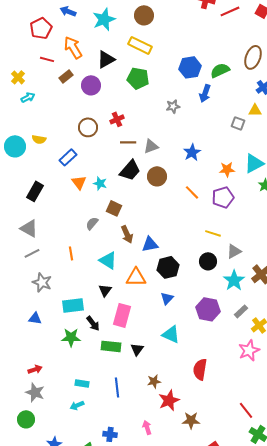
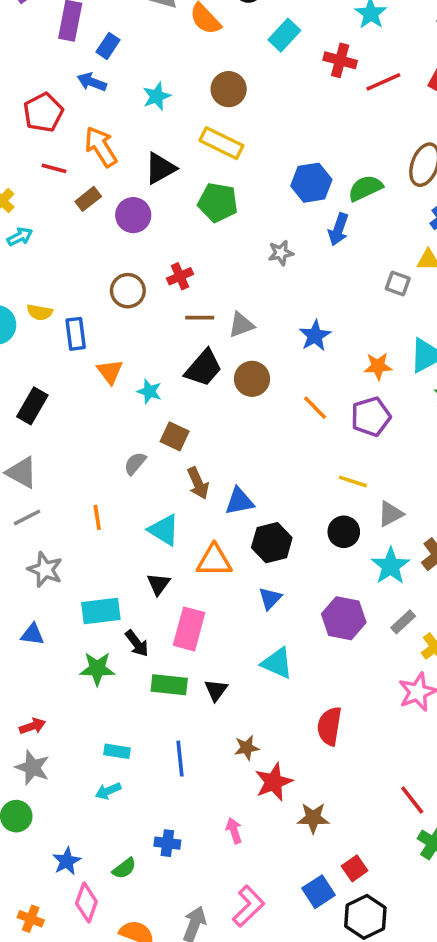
cyan star: (104, 19) -> (157, 96), size x0.7
blue rectangle: (68, 157) -> (76, 334), moved, turned -54
orange triangle: (79, 182) -> (110, 372), moved

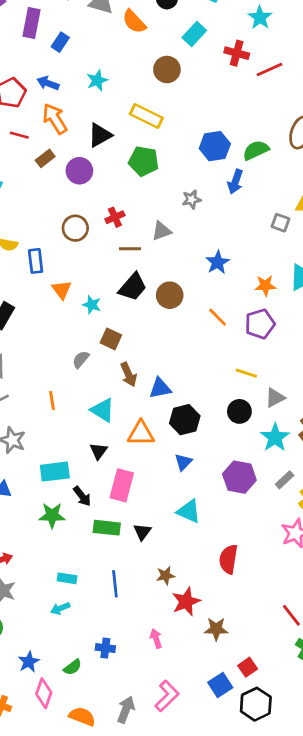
blue arrow: (92, 82) -> (48, 83), moved
brown circle: (229, 89) -> (167, 69), moved
gray triangle: (241, 325) -> (161, 231), moved

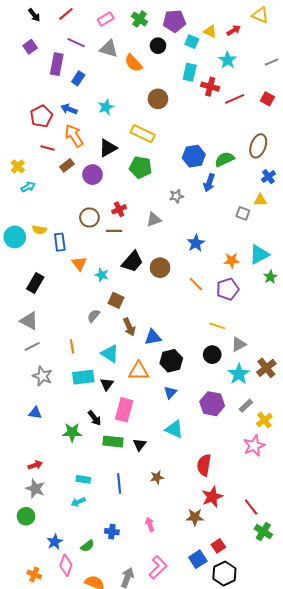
cyan rectangle: (194, 34) -> (190, 72), moved, turned -30
brown line: (130, 249) -> (114, 231), moved
cyan rectangle: (55, 472) -> (83, 377), moved
red star: (186, 602) -> (212, 497), moved

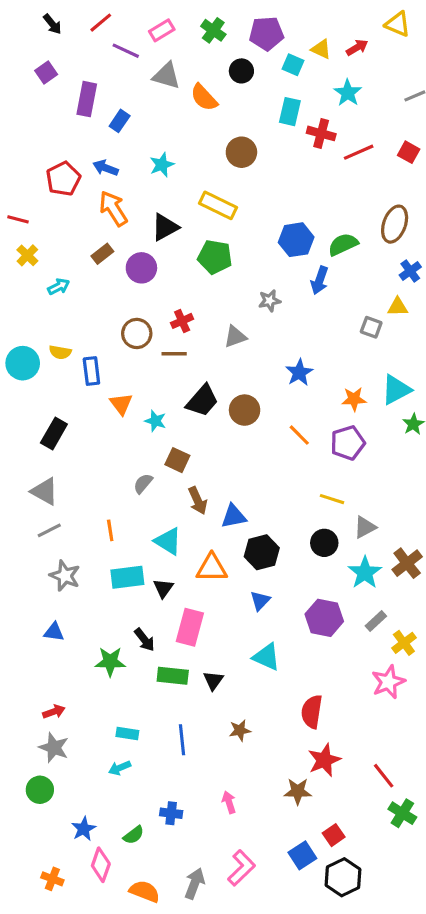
purple line: (76, 43) -> (126, 51), moved
red line: (48, 148) -> (18, 219), moved
cyan arrow: (28, 187) -> (59, 287), moved

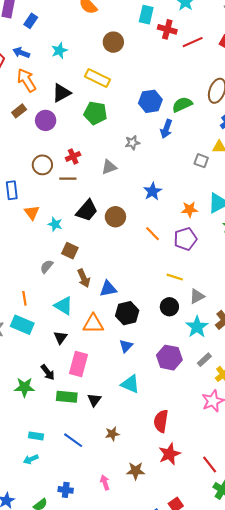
cyan rectangle: (127, 577) -> (22, 325), moved, turned 30
blue line: (182, 740) -> (73, 440), turned -48
brown star: (298, 791) -> (136, 471), moved

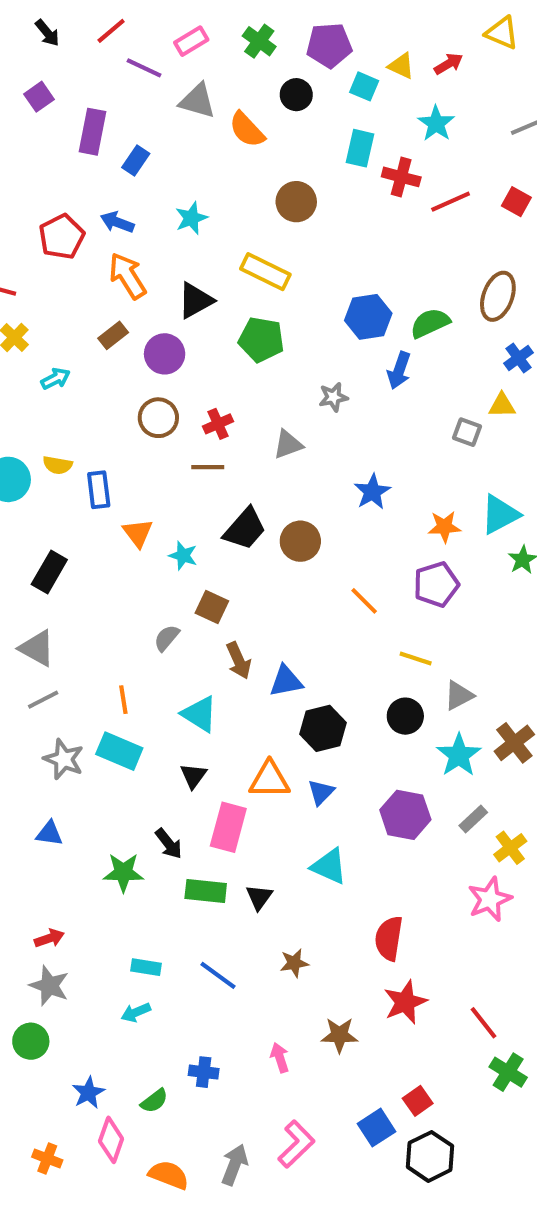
brown circle: (42, 165) -> (158, 418), moved
orange line: (153, 234) -> (364, 601), moved
orange triangle: (93, 324) -> (269, 780), moved

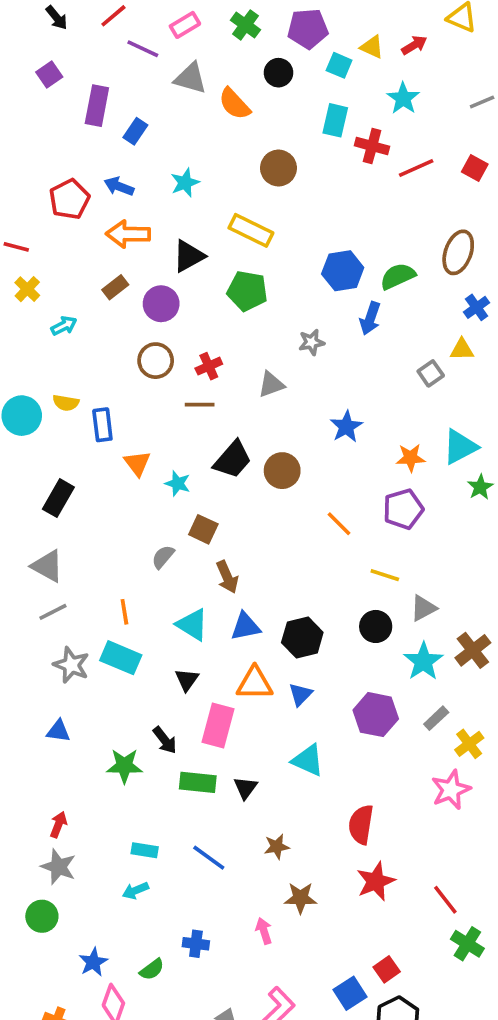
orange arrow: (128, 276) -> (128, 234), turned -57
gray square: (467, 432) -> (431, 373), turned 35
blue triangle: (286, 681) -> (245, 626), moved
red arrow: (49, 938) -> (58, 825), turned -50
brown star: (339, 1035) -> (300, 898), moved

